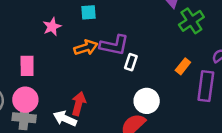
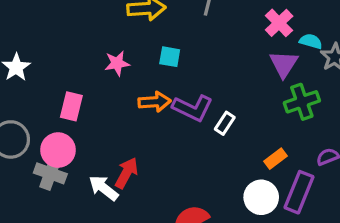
white rectangle: (131, 62) -> (225, 123), moved
white circle: (147, 101) -> (261, 197), moved

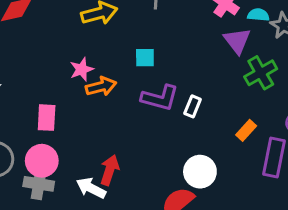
cyan square: (170, 57) -> (145, 58), moved
orange arrow: (155, 102) -> (101, 86), moved
white circle: (261, 197) -> (200, 172), moved

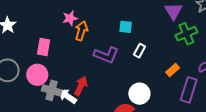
cyan square: (145, 58) -> (126, 27), moved
orange arrow: (101, 86) -> (81, 31), turned -66
purple L-shape: (160, 98) -> (106, 55), moved
gray cross: (39, 184) -> (52, 90), moved

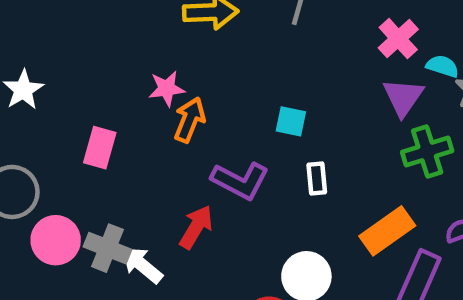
white rectangle: (140, 51) -> (317, 179), turned -40
orange rectangle: (173, 70) -> (387, 231), size x1.6
pink circle: (37, 75) -> (56, 240), moved
red arrow: (81, 86) -> (196, 227), moved

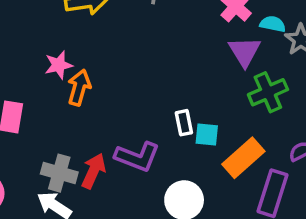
cyan square: (291, 121) -> (207, 135), moved
purple L-shape: (240, 181) -> (137, 157), moved
gray cross: (108, 248) -> (59, 173), moved

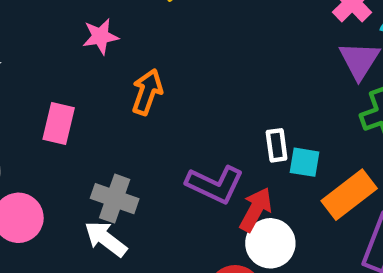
pink star: (59, 65) -> (100, 36), moved
red arrow: (94, 171) -> (256, 210), moved

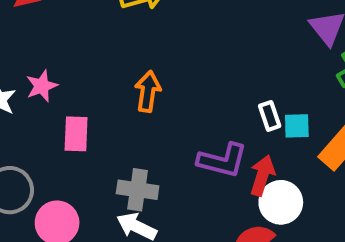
pink star: (100, 36) -> (42, 86), moved

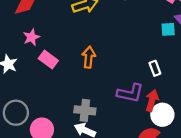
pink star: (42, 86) -> (31, 37), moved
cyan square: (297, 126) -> (168, 29), moved
pink rectangle: (76, 134) -> (48, 60), moved, turned -54

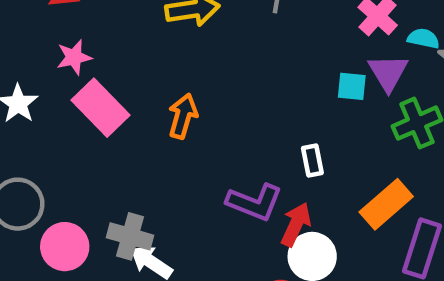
pink rectangle: (48, 60) -> (101, 108), size x1.4
gray cross: (85, 110) -> (130, 236), moved

